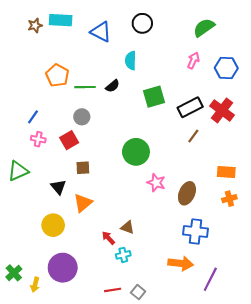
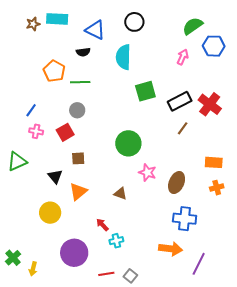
cyan semicircle: (131, 61) -> (123, 57), size x1.4
blue hexagon: (226, 68) -> (214, 46), moved
black semicircle: (113, 86) -> (83, 52), moved, turned 32
brown triangle: (127, 227) -> (120, 194), moved
purple circle: (63, 268) -> (74, 253), moved

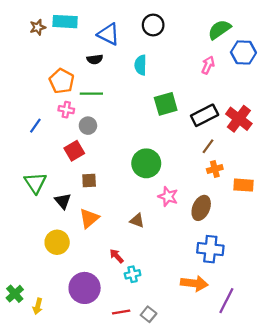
cyan semicircle: (123, 57) -> (141, 65), size x0.7
pink cross: (36, 131) -> (66, 110), moved
green triangle: (17, 161) -> (35, 183), moved, turned -40
orange cross: (217, 188) -> (215, 169), moved

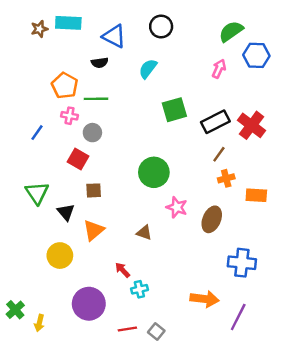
cyan semicircle: (141, 65) -> (148, 69), turned 36
red square: (74, 151) -> (78, 159), turned -30
blue cross: (210, 249) -> (242, 263), moved

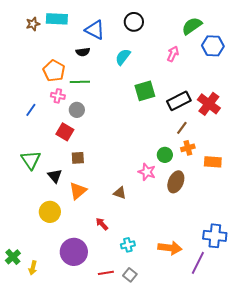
pink arrow: (219, 69) -> (173, 54), moved
green circle: (154, 172) -> (165, 155), moved, size x0.6
blue cross: (242, 263) -> (215, 236), moved
cyan cross: (139, 289) -> (128, 245), moved

